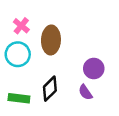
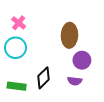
brown ellipse: (51, 40) -> (69, 35), moved
purple semicircle: (85, 92) -> (75, 81), turned -48

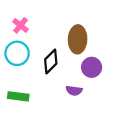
black diamond: (44, 78) -> (51, 61), moved
purple semicircle: (75, 81) -> (74, 91), moved

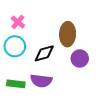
black diamond: (51, 61) -> (44, 53), turned 30
purple semicircle: (74, 91) -> (41, 81), moved, size x1.5

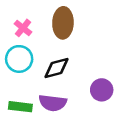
brown ellipse: (68, 34) -> (63, 23), moved
purple circle: (80, 58) -> (102, 90), moved

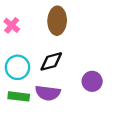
pink cross: (23, 28) -> (12, 25), moved
cyan circle: (19, 59) -> (17, 67), moved

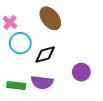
brown ellipse: (57, 21) -> (50, 18), turned -40
cyan circle: (17, 67) -> (20, 43), moved

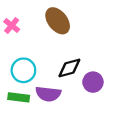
cyan circle: (20, 43) -> (23, 70), moved
black diamond: (45, 54) -> (69, 68), moved

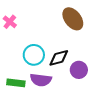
brown ellipse: (58, 21) -> (73, 19), moved
cyan circle: (23, 70) -> (34, 55), moved

